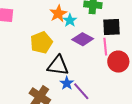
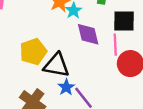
purple diamond: (83, 39) -> (88, 34), turned 45
yellow pentagon: (41, 43) -> (33, 52), moved

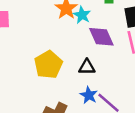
black triangle: (56, 65) -> (87, 67), moved, size x0.6

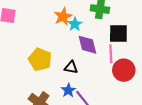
yellow pentagon: (48, 65) -> (40, 60), turned -30

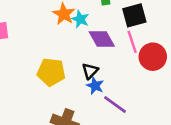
black triangle: (71, 67) -> (90, 71), turned -40
blue star: (68, 90) -> (95, 86), moved

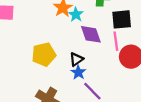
yellow pentagon: (51, 72) -> (44, 54), turned -30

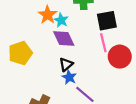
purple diamond: (91, 34) -> (64, 39), moved
yellow pentagon: (44, 54) -> (20, 53), moved

